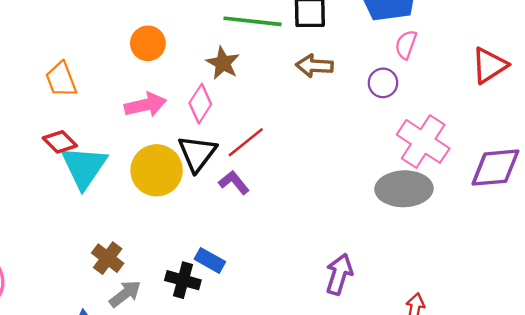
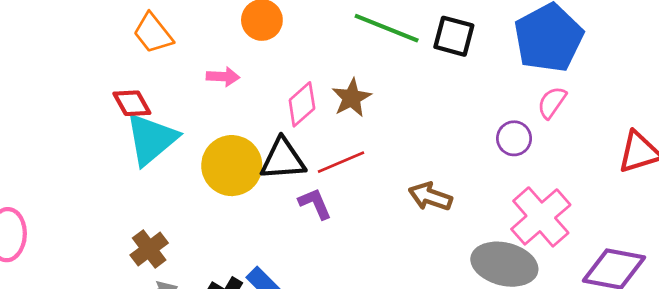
brown star: (223, 63) -> (352, 98), moved
brown arrow: (314, 66) -> (430, 197), moved
orange trapezoid: (61, 79) -> (153, 33), turned -33
pink arrow: (145, 105) -> (223, 77), moved, size x0.7
black triangle: (197, 153) -> (283, 159), turned 33

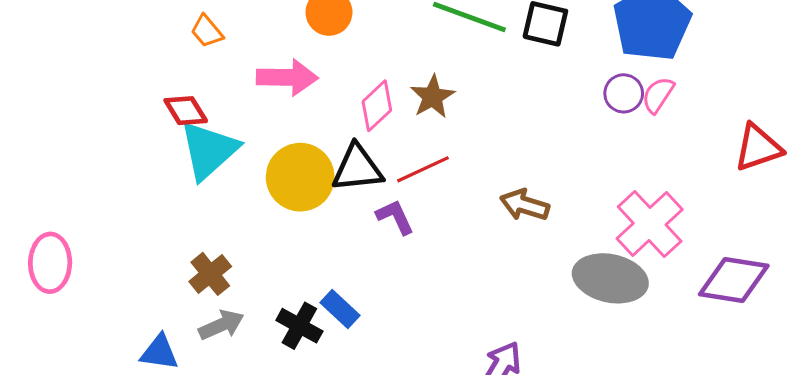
orange trapezoid: (153, 33) -> (207, 31), size x0.7
pink arrow: (223, 77) -> (287, 77), size x1.6
purple circle: (514, 138) -> (624, 93), moved

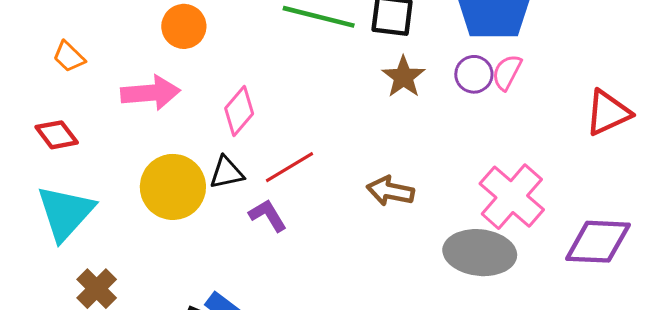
brown star: (433, 97) -> (404, 77), moved
cyan triangle: (209, 150) -> (65, 213), moved
black triangle: (357, 168) -> (227, 173), size x0.7

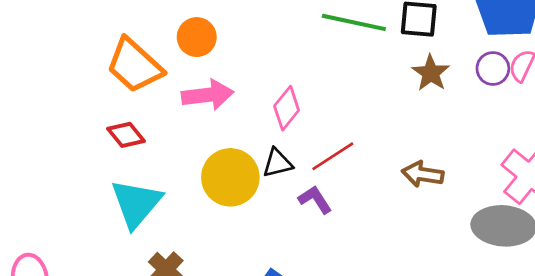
orange circle: (184, 26) -> (197, 37), moved
orange trapezoid: (69, 57) -> (134, 65), size x2.0

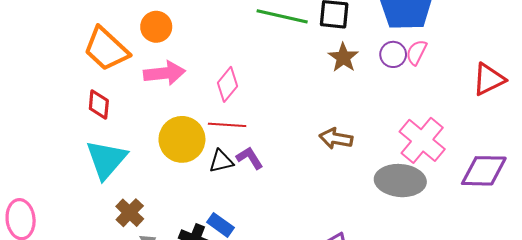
red diamond: (126, 135) -> (99, 104), turned 44
red line: (333, 156) -> (227, 125), moved, turned 36
black triangle: (277, 163) -> (221, 161), moved

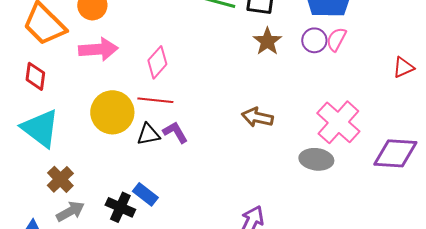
red triangle: (489, 79) -> (403, 67), size x0.7
cyan triangle: (106, 159) -> (40, 128), turned -36
gray ellipse: (400, 181) -> (316, 159), size x0.7

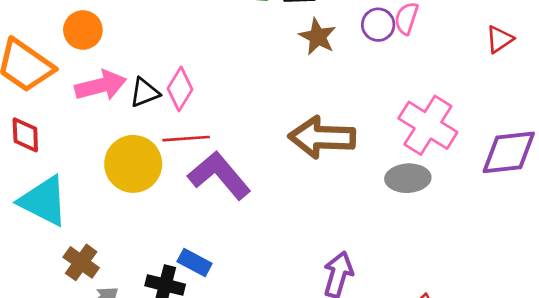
brown arrow: (257, 117) -> (322, 137), size x1.6
purple L-shape: (175, 132) -> (219, 175), size x1.8
black triangle: (148, 134) -> (145, 93), moved

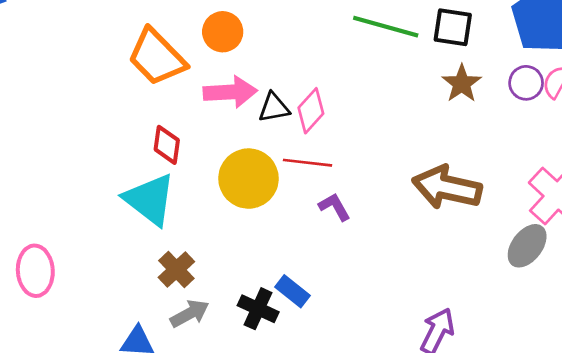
red diamond: (25, 135) -> (167, 145), moved
purple L-shape: (219, 175) -> (334, 207), size x0.5
gray ellipse: (408, 178) -> (527, 246), turned -60

